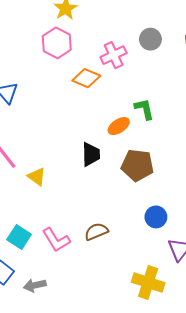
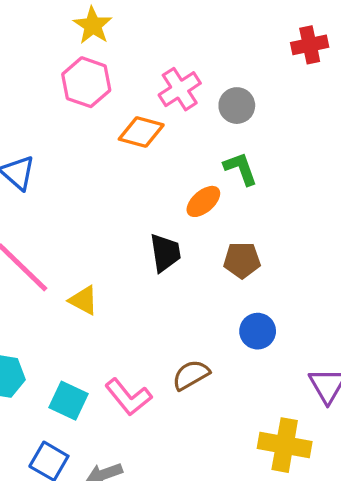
gray circle: (150, 39) -> (237, 106), moved
brown pentagon: (137, 165) -> (242, 260), size x0.7
blue circle: (156, 217) -> (258, 331), moved

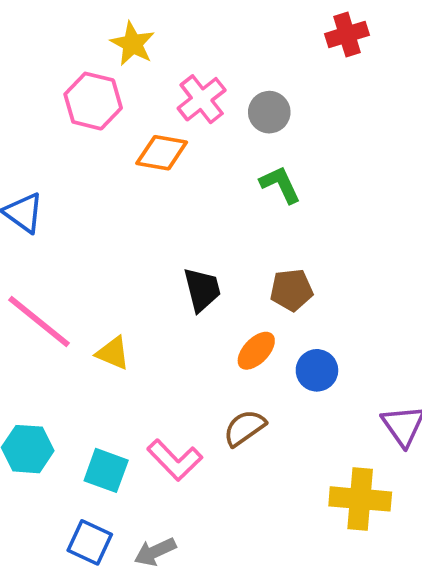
yellow star: (93, 25) -> (133, 44), moved
orange ellipse: (203, 201) -> (256, 351), moved

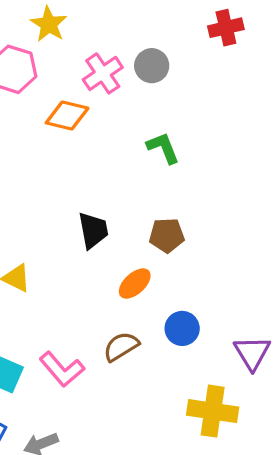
gray circle: (269, 112) -> (152, 66), moved
blue circle: (317, 370) -> (182, 328), moved

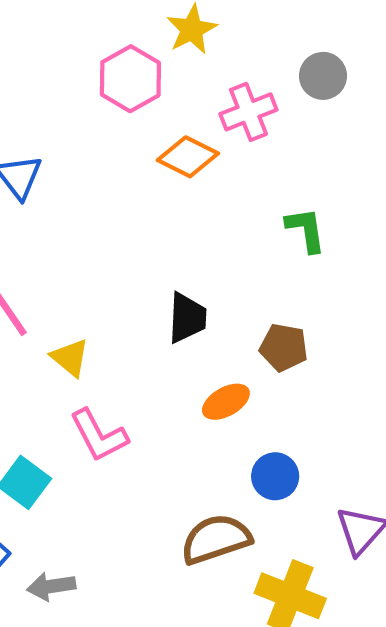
gray circle: (152, 66) -> (323, 76), moved
brown semicircle: (121, 347) -> (216, 539), moved, size x1.4
pink L-shape: (62, 369) -> (99, 435), moved

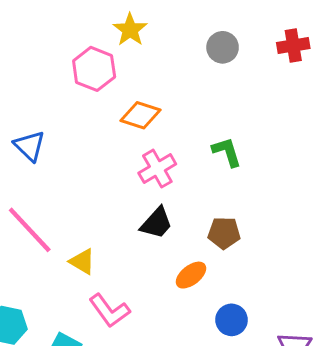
pink cross: (248, 112) -> (157, 169), moved
black trapezoid: (187, 318) -> (156, 223), turned 48

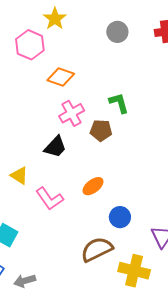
black trapezoid: (156, 223) -> (55, 147), moved
brown pentagon: (224, 233) -> (101, 130), moved
pink L-shape: (109, 311) -> (50, 199), moved

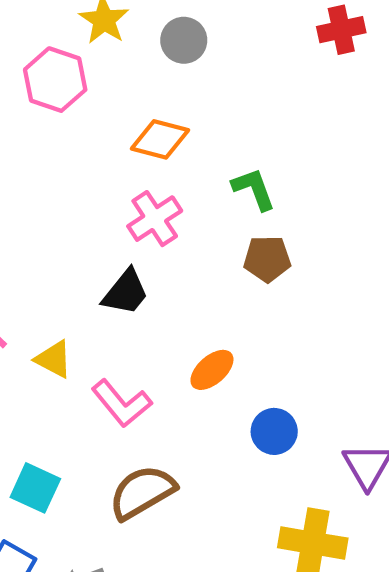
gray circle: (117, 32) -> (184, 40), moved
orange diamond: (61, 77) -> (160, 139), moved
brown pentagon: (101, 130) -> (267, 259), moved
brown semicircle: (97, 249) -> (142, 492), moved

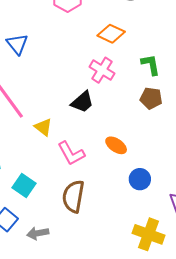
pink cross: (155, 219) -> (102, 70), turned -35
orange ellipse: (212, 370) -> (116, 145), turned 65
brown semicircle: (142, 492) -> (73, 196), turned -60

